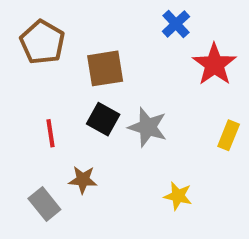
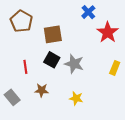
yellow star: (178, 196) -> (76, 98), moved
gray rectangle: (44, 204) -> (12, 97), moved

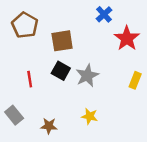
gray star: (74, 64) -> (87, 76), turned 30
brown star: (42, 90) -> (49, 126), moved

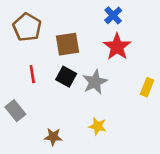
red star: (127, 38) -> (117, 47), moved
red line: (30, 79) -> (32, 74), moved
gray rectangle: (14, 115) -> (15, 111), moved

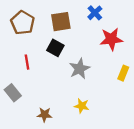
brown square: (68, 44) -> (61, 22), moved
red star: (117, 47) -> (111, 39), moved, turned 30
black square: (66, 77) -> (55, 48), moved

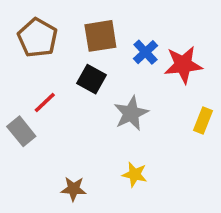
blue cross: (95, 13) -> (145, 52), moved
red line: (27, 62) -> (45, 103), turned 56
gray rectangle: (13, 93) -> (21, 131), moved

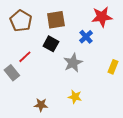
blue cross: (145, 52) -> (86, 37), moved
red star: (183, 65) -> (102, 17), moved

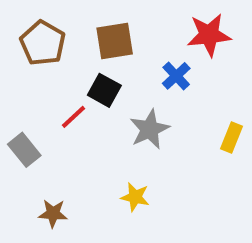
red line: (25, 57) -> (74, 117), moved
yellow star: (75, 97) -> (135, 197), moved
brown star: (41, 105) -> (53, 213), moved

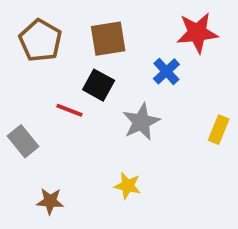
red line: (74, 117) -> (69, 110), turned 64

